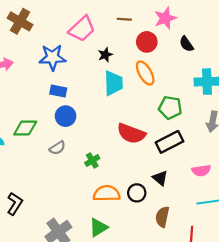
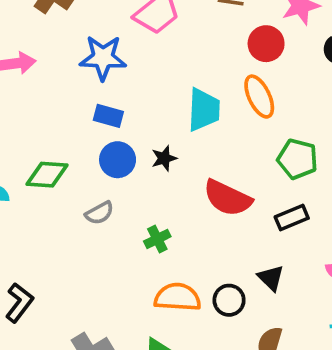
black star: (105, 55) -> (164, 158), moved
black rectangle: (169, 142) -> (292, 218), size x0.7

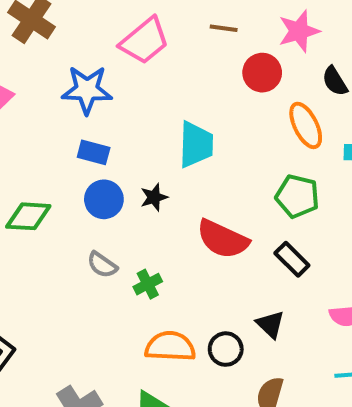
orange ellipse: (259, 97) -> (306, 125), moved
gray semicircle: (99, 213) -> (102, 265), moved, turned 64
black rectangle: (292, 218) -> (292, 259), turned 68

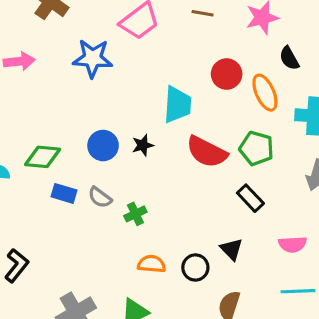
red circle: (262, 73) -> (227, 74), moved
blue rectangle: (94, 152) -> (64, 193), moved
red semicircle: (223, 239) -> (207, 152), moved
orange semicircle: (170, 346) -> (152, 264), size x0.7

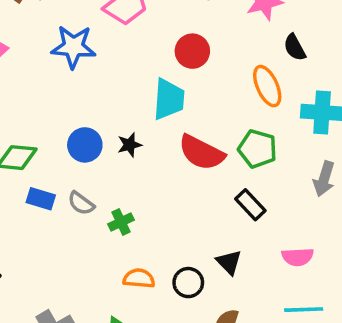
red circle: (227, 74) -> (192, 51), moved

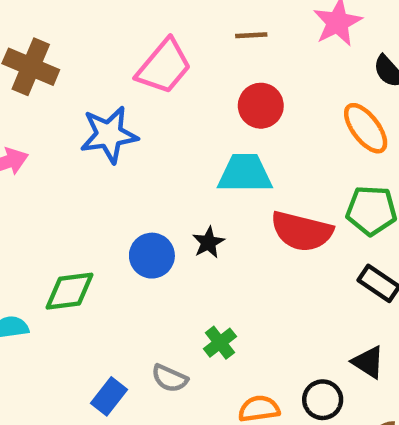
cyan trapezoid: (169, 99) -> (245, 173), turned -81
blue rectangle: (41, 199) -> (109, 396), moved, turned -56
gray semicircle: (81, 203) -> (170, 378), moved

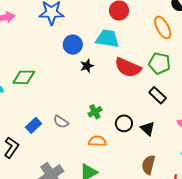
blue circle: (152, 256) -> (73, 45), moved
green cross: (220, 343) -> (95, 112), moved
black circle: (323, 400) -> (124, 123), moved

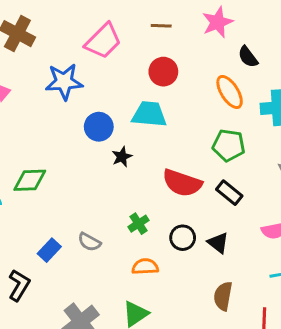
red semicircle: (128, 68) -> (182, 183), moved

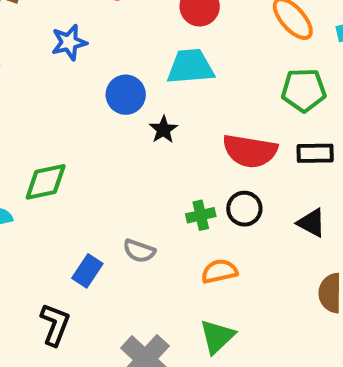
blue star: (64, 82) -> (69, 42), size x0.7
black rectangle: (229, 193) -> (315, 153), turned -30
green cross: (138, 224) -> (201, 215), turned 30
black circle: (183, 238) -> (244, 209), moved

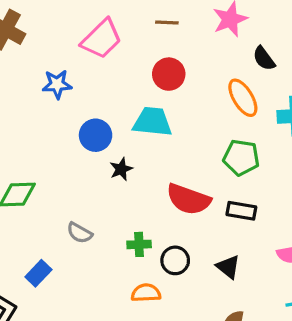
black circle: (244, 209) -> (175, 260), moved
gray semicircle: (139, 251) -> (80, 233), moved

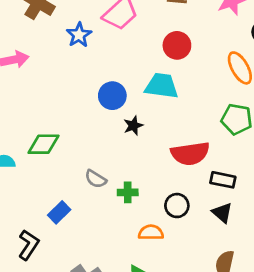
blue star: (57, 84) -> (79, 35), moved, turned -30
red semicircle: (189, 199) -> (190, 153), turned -30
black rectangle: (241, 211) -> (223, 180), moved
green cross: (139, 244) -> (128, 192), moved

